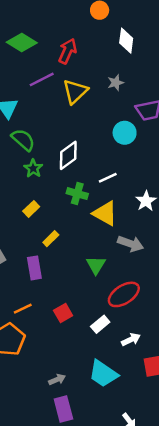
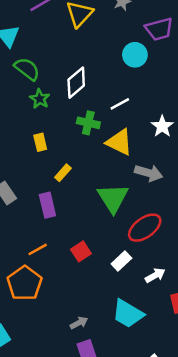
yellow rectangle: (31, 209) -> (40, 142), turned -56
green triangle: (96, 265) -> (113, 198), size x1.5

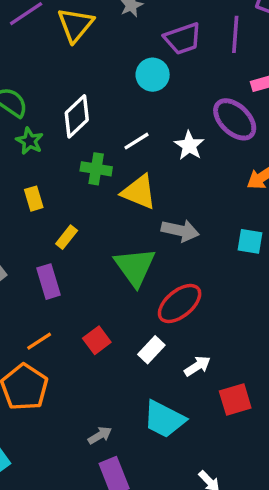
white star: (162, 126) -> (189, 145), moved

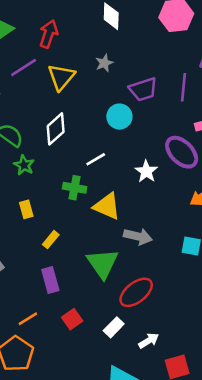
white diamond: (77, 116) -> (56, 129), moved
white line: (137, 141) -> (96, 159), moved
purple rectangle: (48, 282) -> (50, 280), moved

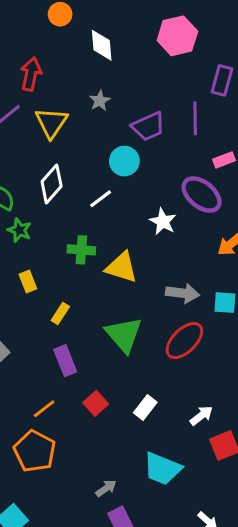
white line: (96, 159) -> (101, 199), moved
gray arrow: (138, 236) -> (183, 293), moved
red ellipse: (136, 292) -> (184, 341), moved
white arrow: (149, 341) -> (201, 416), moved

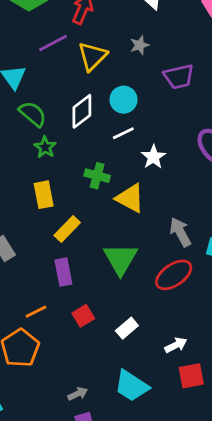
cyan circle: (124, 161) -> (124, 100), moved
white star: (163, 222) -> (153, 157), moved
yellow rectangle: (28, 282) -> (44, 195), size x1.4
gray arrow: (183, 293) -> (180, 232), turned -136
yellow rectangle: (60, 313) -> (67, 229), size x1.4

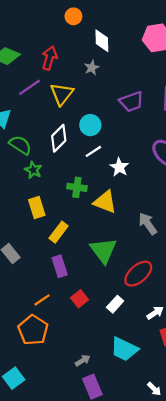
gray star: (140, 45) -> (92, 68), moved
red ellipse: (174, 275) -> (138, 274), moved

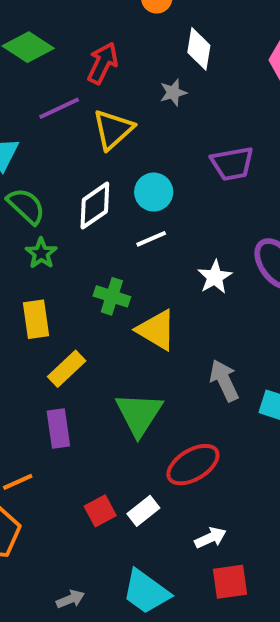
white star: (119, 167) -> (215, 277), moved
red square: (80, 299) -> (100, 511), moved

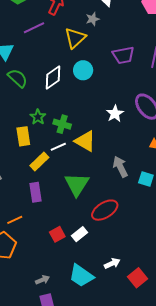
yellow triangle: (113, 129) -> (75, 38), moved
white line: (151, 239) -> (58, 147), moved
green star: (41, 253) -> (38, 117), moved
white arrow: (210, 538) -> (112, 263), moved
red square: (230, 582) -> (138, 278), moved, turned -30

